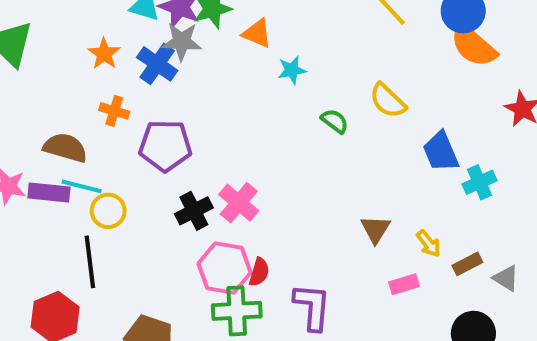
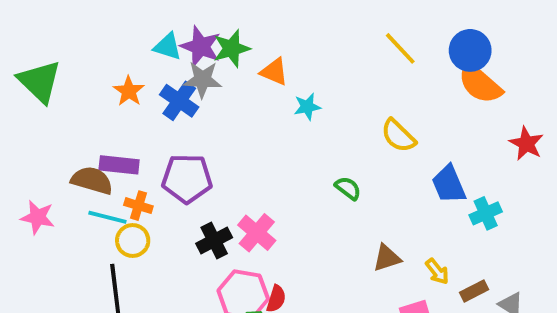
orange cross: (114, 111) -> (138, 206), moved
green semicircle: (335, 121) -> (348, 188), moved
purple rectangle: (49, 192) -> (119, 165), moved
brown triangle: (375, 229) -> (387, 258), turned 40

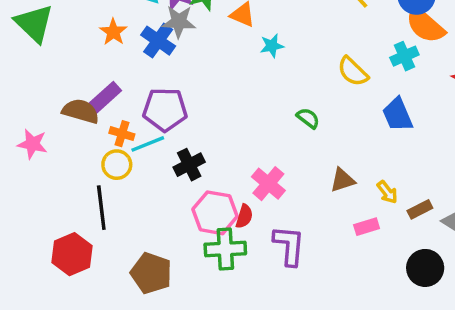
purple rectangle: (119, 165) -> (105, 97), turned -48
cyan cross: (486, 213) -> (404, 56), moved
cyan line: (107, 217) -> (148, 144), moved, turned -36
pink cross: (257, 233) -> (268, 184), moved

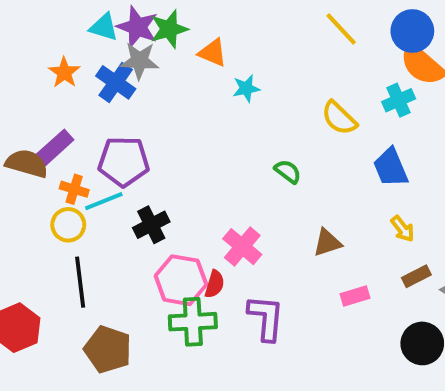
yellow arrow: (387, 192) -> (402, 229), moved
black line: (101, 208) -> (80, 282), moved

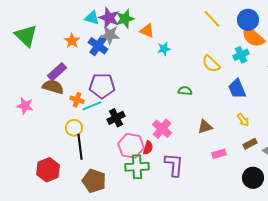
purple rectangle: (54, 148) -> (57, 72), moved
green semicircle: (288, 171) -> (185, 91), turned -32
yellow circle: (68, 225) -> (74, 128), moved

